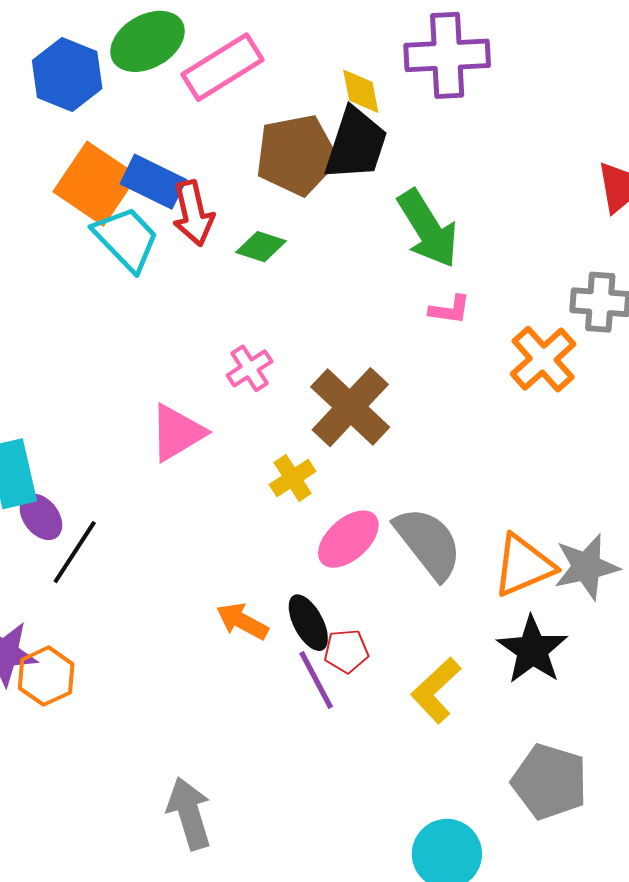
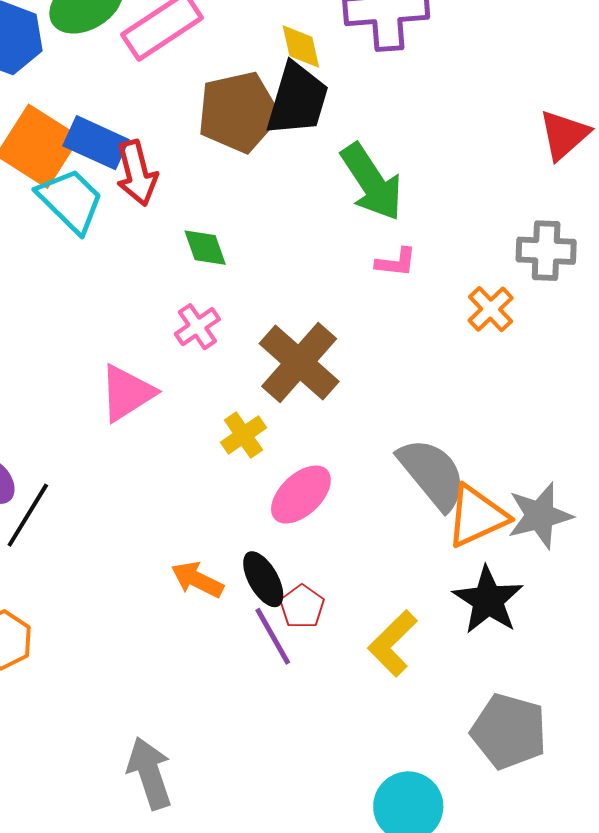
green diamond: (261, 247) -> (205, 248), moved, turned 54
orange cross: (543, 359) -> (491, 309), size x0.7
gray semicircle: (428, 543) -> (432, 474), moved
red pentagon: (346, 651) -> (302, 607), turned -30

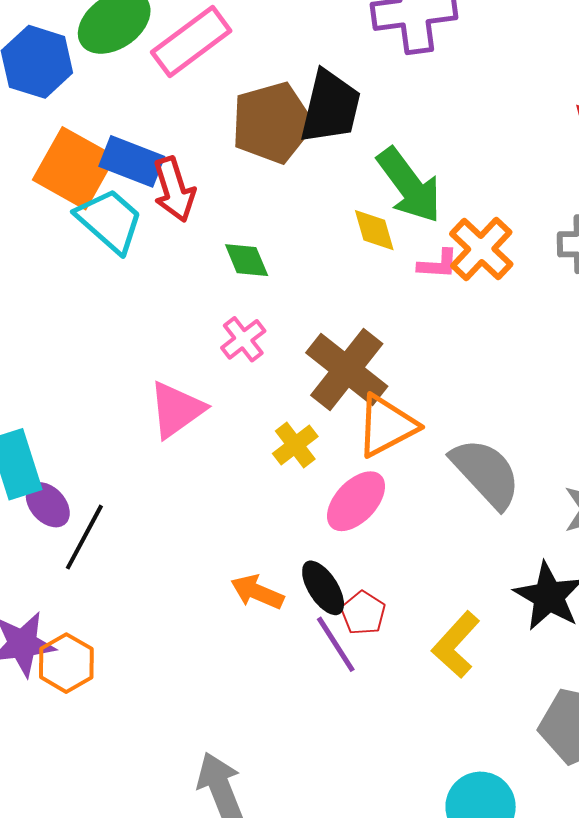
yellow diamond: (301, 46) -> (374, 230), moved
orange cross: (491, 309) -> (481, 249), moved, size x1.4
orange triangle: (477, 516) -> (386, 426), moved

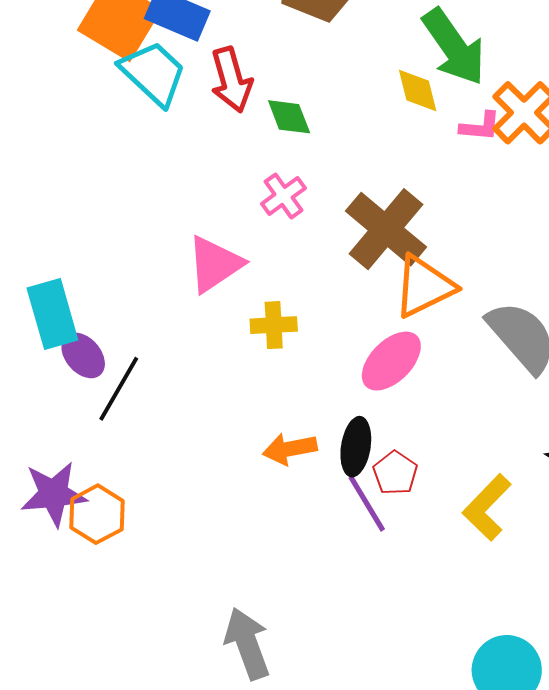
red arrow: (174, 189) -> (231, 80), moved
yellow cross: (295, 445) -> (274, 325), moved, turned 33
black ellipse: (323, 588) -> (356, 447), turned 40
orange arrow: (257, 592) -> (290, 449), turned -36

